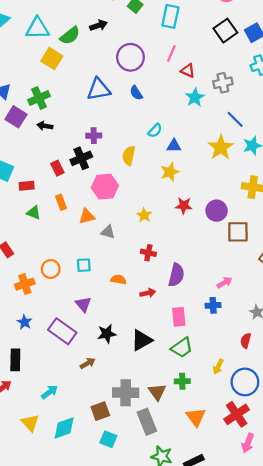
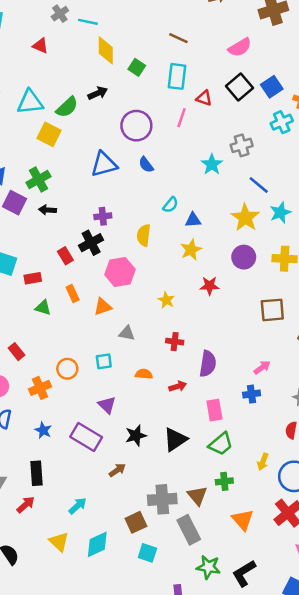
red triangle: (188, 71) -> (204, 98), moved
purple circle: (217, 211) -> (244, 257), moved
gray triangle: (108, 232) -> (127, 333), moved

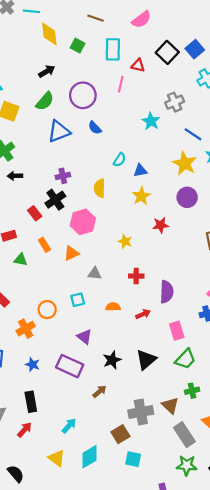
brown line: (178, 38) -> (96, 18), moved
pink semicircle: (240, 47) -> (141, 19), moved
green semicircle: (67, 107) -> (45, 101), moved
gray rectangle: (189, 530) -> (184, 435), moved

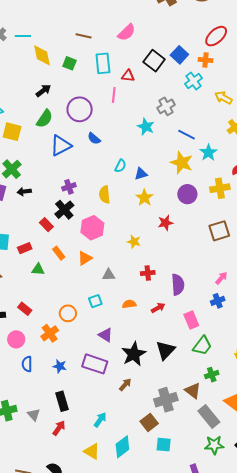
black star: (112, 360) -> (134, 354), size x1.4

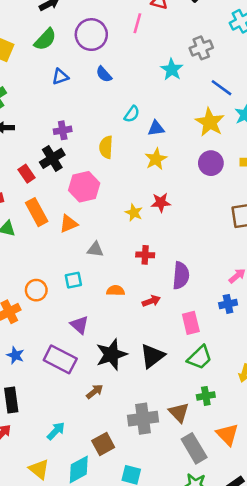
blue triangle: (61, 146) -> (60, 77), size x0.6
red star: (165, 223) -> (161, 202), moved
orange rectangle: (59, 253) -> (37, 212), size x1.5
brown square: (149, 422) -> (103, 444), moved

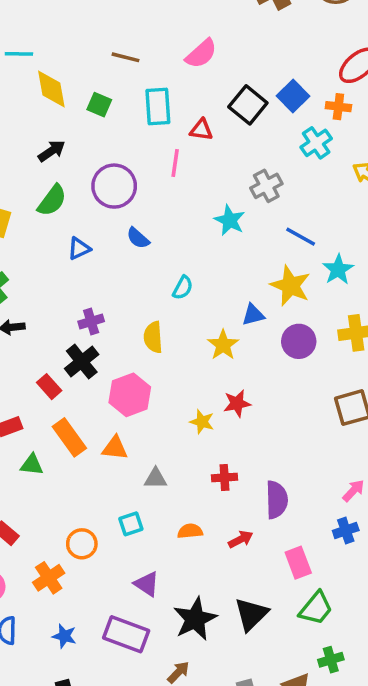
blue triangle: (156, 128) -> (253, 315), moved
orange triangle: (69, 224) -> (115, 448), turned 36

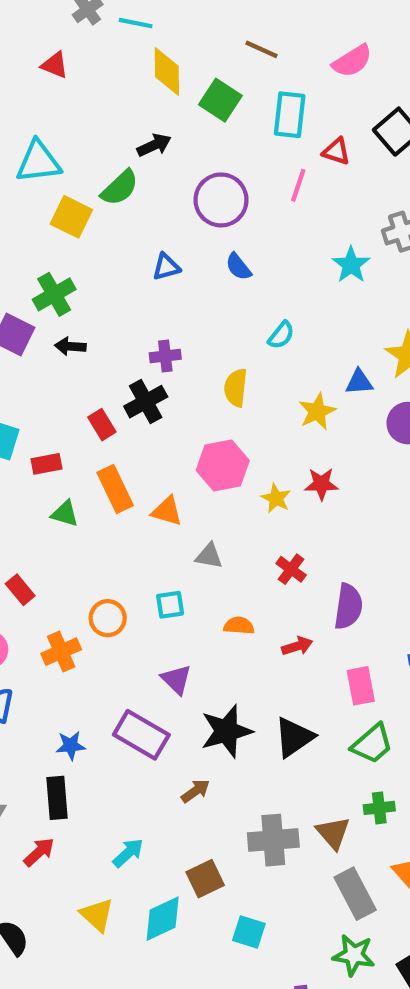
green square: (99, 105) -> (220, 100), size x1.4
green semicircle: (52, 200) -> (120, 188), moved
pink hexagon: (130, 395) -> (223, 465), moved
red cross: (224, 477) -> (291, 569), turned 30
blue star: (64, 636) -> (71, 746), moved, turned -30

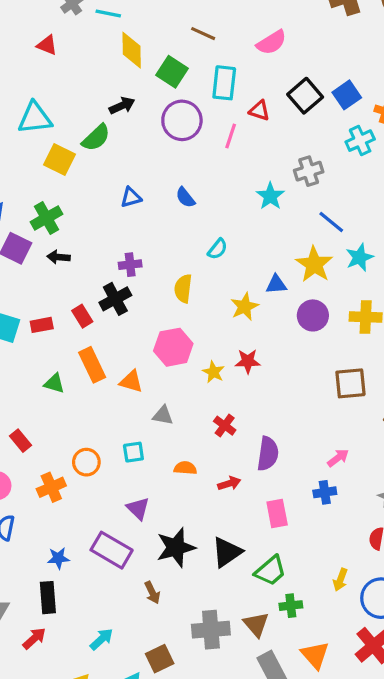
purple circle: (221, 200) -> (182, 120), moved
red rectangle: (47, 464) -> (42, 325), moved
green trapezoid: (372, 744) -> (270, 571), moved
brown arrow: (195, 791) -> (152, 593), turned 100

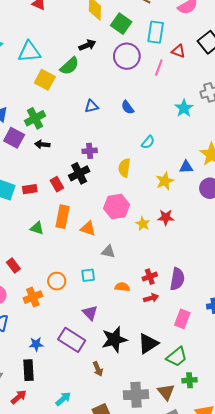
orange rectangle: (92, 365) -> (62, 217), turned 35
red cross: (225, 426) -> (150, 277), moved, turned 32
pink rectangle: (277, 513) -> (182, 319), turned 30

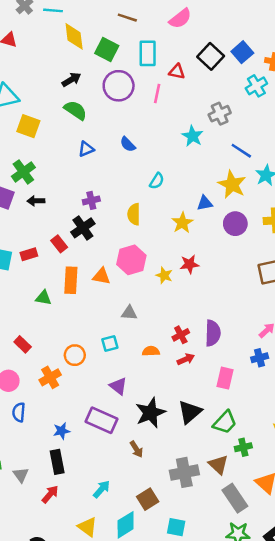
green semicircle: (70, 66) -> (76, 110), moved, turned -96
orange triangle: (88, 228) -> (101, 276), moved

